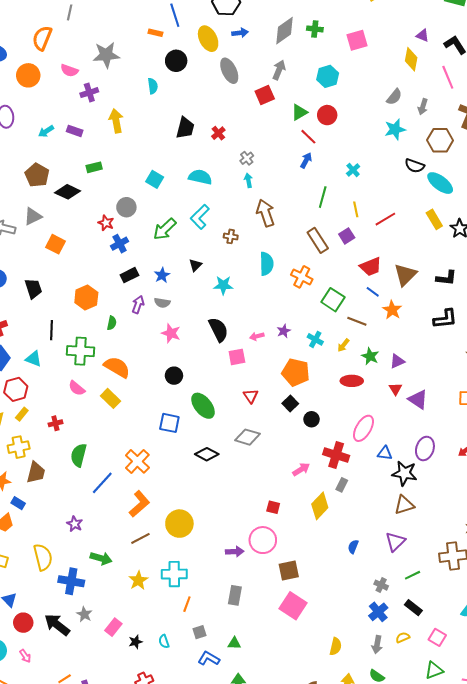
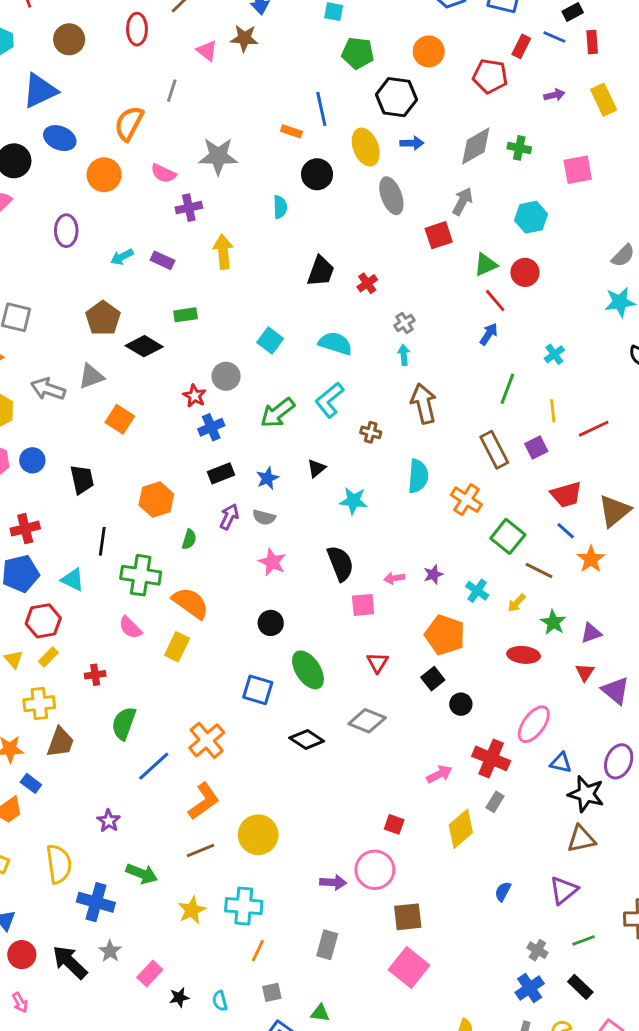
yellow rectangle: (111, 398) -> (177, 647), turned 66

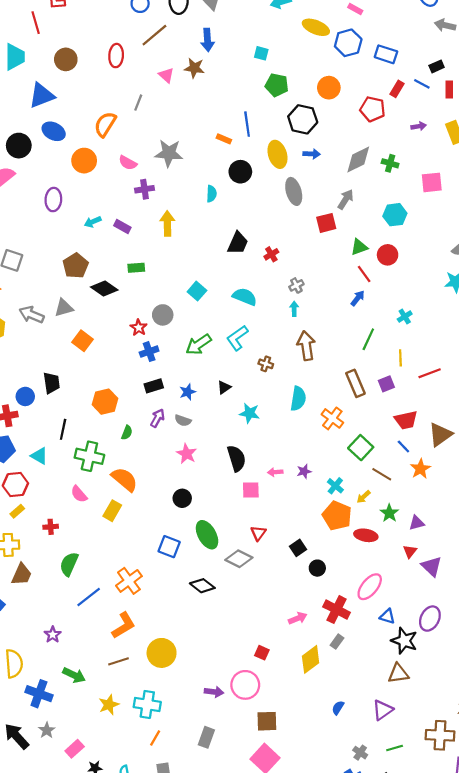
blue circle: (32, 460) -> (25, 396), moved
orange pentagon: (445, 635) -> (337, 516), moved
gray diamond: (367, 721) -> (239, 559), moved

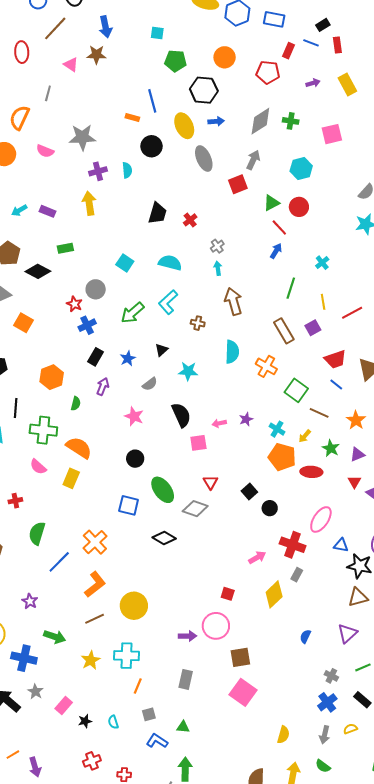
purple cross: (145, 189) -> (98, 171), moved
black rectangle: (154, 386) -> (95, 357), turned -36
gray semicircle: (183, 420) -> (150, 384), moved, turned -49
orange star: (420, 469) -> (356, 420), moved

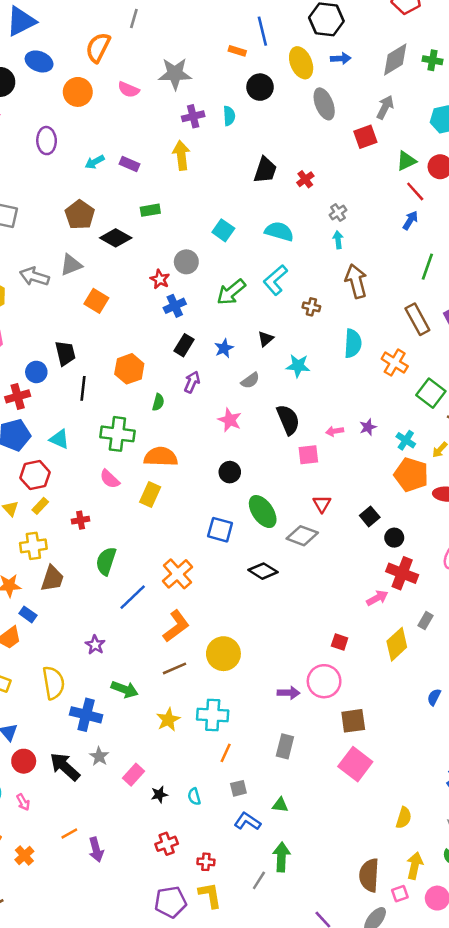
black line: (16, 408) -> (83, 388), moved
orange semicircle: (79, 448) -> (161, 457), turned -32
red cross: (293, 545) -> (402, 573), moved

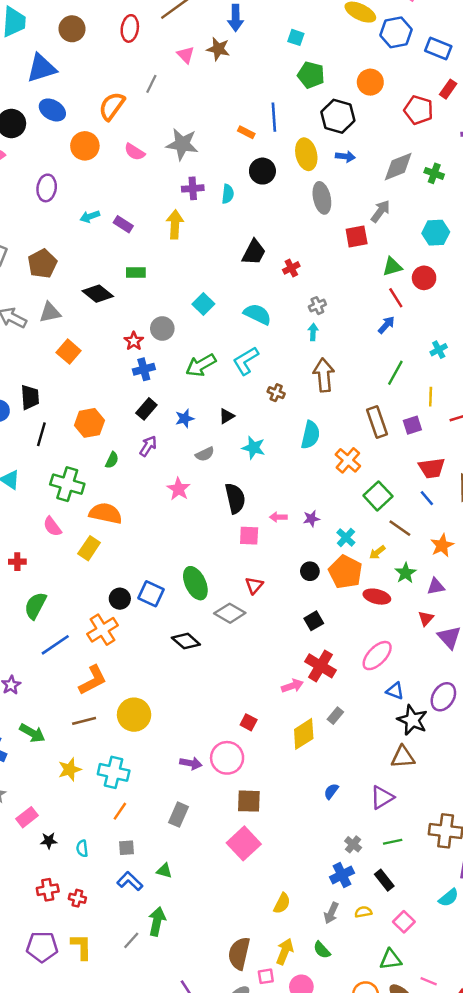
brown pentagon: (80, 215) -> (42, 264), moved
black circle: (230, 472) -> (120, 599), moved
black square: (370, 516) -> (314, 621), moved
black circle: (394, 538) -> (310, 571), moved
red cross: (206, 862) -> (77, 898), moved

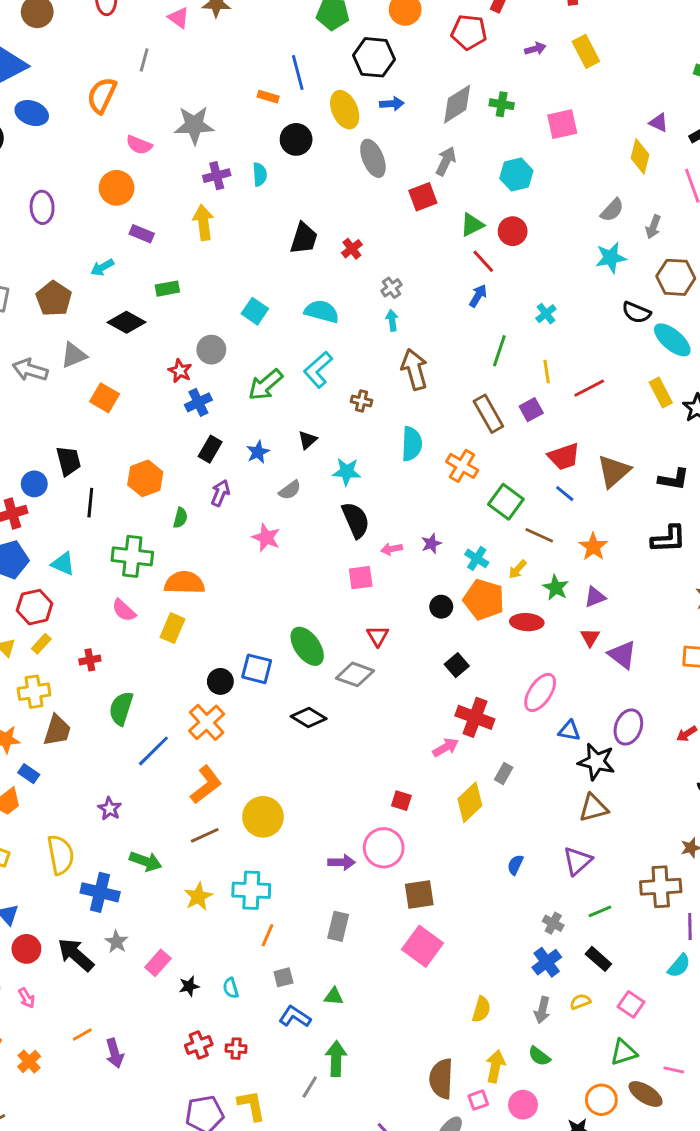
orange circle: (85, 146) -> (117, 188), moved
cyan arrow: (90, 217) -> (102, 267), moved
black semicircle: (235, 498) -> (356, 520), moved

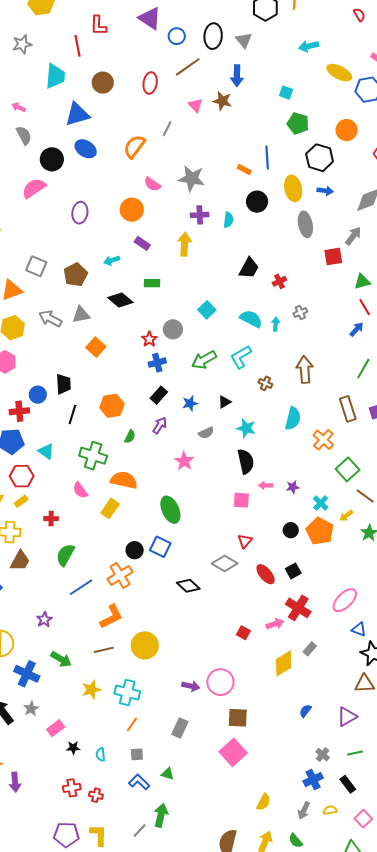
cyan arrow: (392, 320) -> (276, 324), moved
red ellipse: (527, 622) -> (266, 574), moved, turned 35
green ellipse: (307, 646) -> (170, 510), moved
red square: (401, 801) -> (243, 633), moved

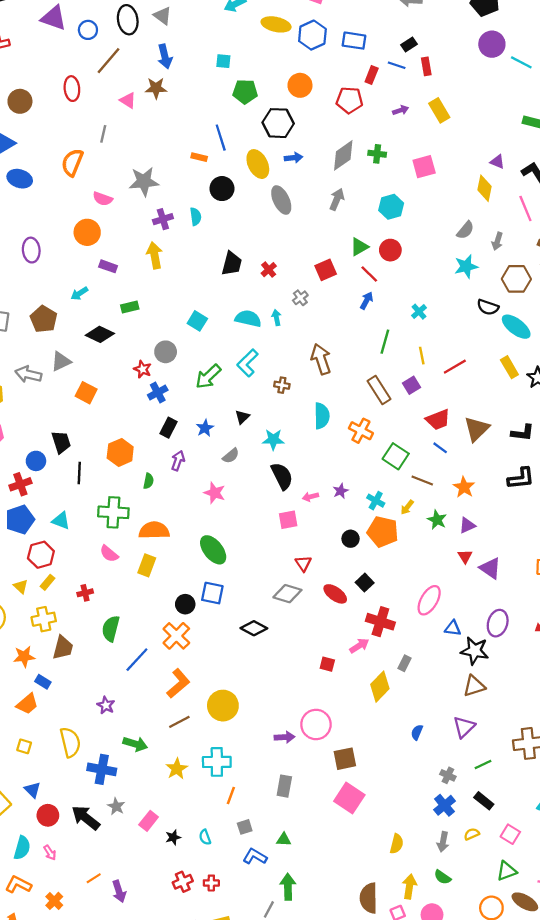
red square: (333, 256) -> (326, 270), moved

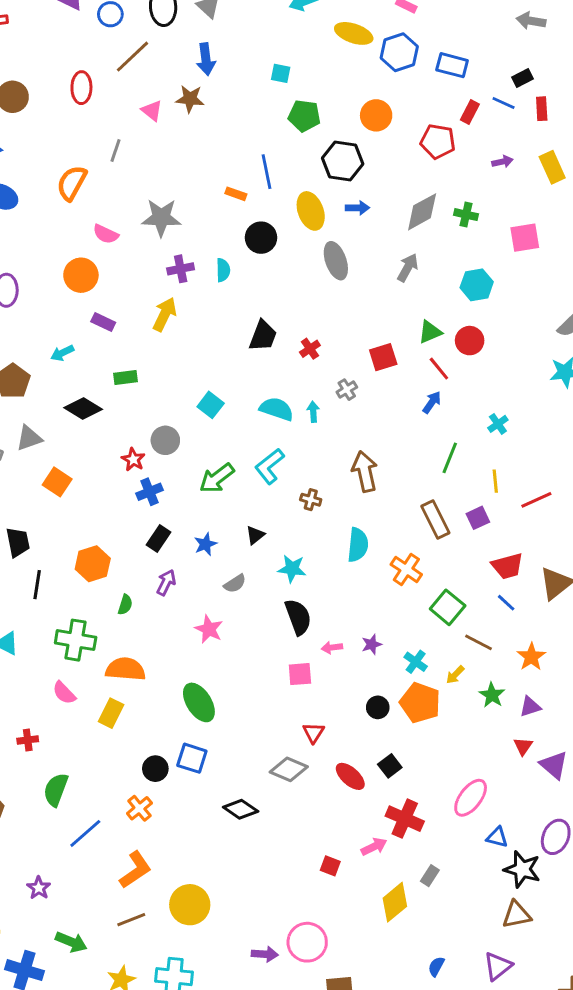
yellow arrow: (155, 255) -> (165, 314), turned 30
orange cross: (176, 636) -> (139, 808), size x0.7

